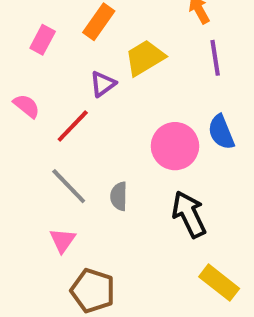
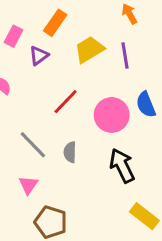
purple line: (215, 58) -> (125, 55), moved
purple triangle: (103, 84) -> (39, 55), moved
red line: (73, 126) -> (66, 102), moved

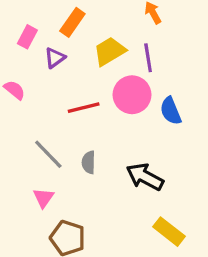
red line: (66, 102) -> (84, 108), turned 32
pink circle: (112, 115) -> (132, 95), moved
black arrow: (122, 166) -> (145, 177), turned -36

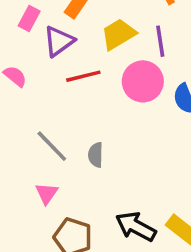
purple triangle: (55, 58) -> (59, 41), size x1.4
red line: (84, 108) -> (83, 76), moved
black arrow: (145, 177) -> (136, 227), moved

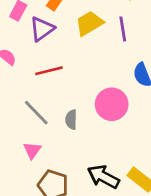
red line: (83, 76) -> (49, 71), moved
pink circle: (143, 81) -> (112, 104), moved

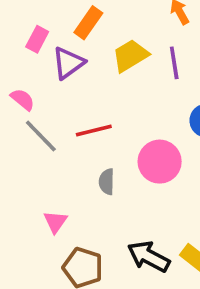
red line: (49, 71) -> (94, 131), moved
gray line: (36, 113) -> (41, 136), moved

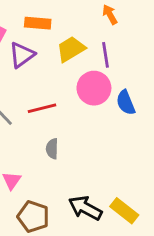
orange rectangle: (88, 23) -> (38, 23), turned 60
pink circle: (160, 162) -> (94, 88), moved

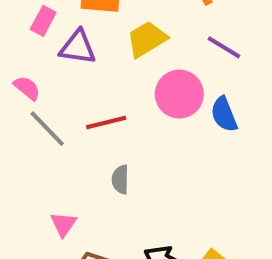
purple triangle: (22, 55) -> (78, 47), turned 44
purple line: (106, 55) -> (224, 47), moved, turned -50

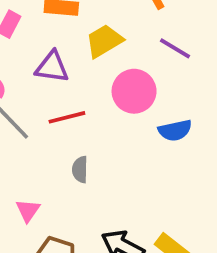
purple triangle: (78, 47) -> (52, 67), moved
blue semicircle: (224, 114) -> (175, 130), moved, turned -80

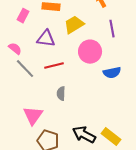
purple line: (175, 48) -> (112, 29), turned 48
pink triangle: (28, 210) -> (33, 116), size x1.5

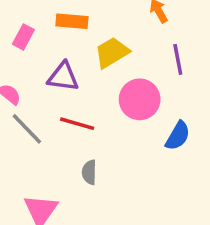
red line: (54, 66) -> (77, 124), turned 30
blue semicircle: (112, 73) -> (178, 136), turned -48

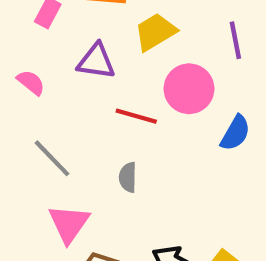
red line: (77, 124) -> (136, 116), moved
gray line: (27, 129) -> (52, 158), moved

